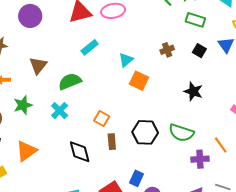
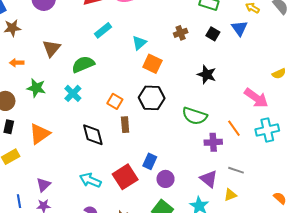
green star: (23, 105) -> (36, 88), turned 30
black hexagon: (145, 132) -> (152, 98), moved

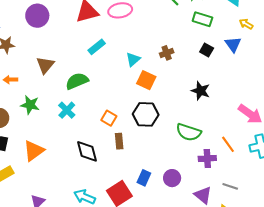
brown cross: (181, 33) -> (167, 53), moved
purple circle: (166, 179) -> (172, 178), moved

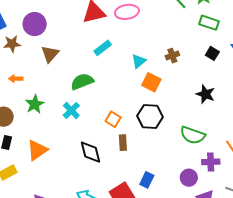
purple circle: (37, 16) -> (35, 24), moved
brown triangle: (45, 65) -> (50, 54), moved
green star: (30, 105) -> (35, 104), turned 30
purple circle: (172, 178) -> (189, 178), moved

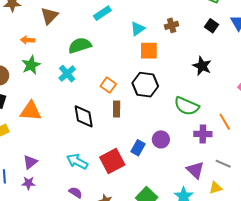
orange arrow: (16, 79) -> (28, 40), moved
orange square: (151, 82) -> (149, 51), turned -30
orange triangle: (37, 150) -> (31, 111), turned 35
purple circle: (189, 178) -> (161, 139), moved

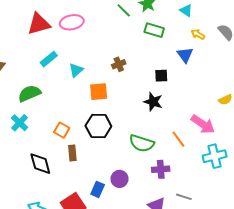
black square: (212, 26) -> (161, 76), moved, turned -32
cyan triangle: (138, 29) -> (76, 70), moved
orange line: (225, 122) -> (178, 139), moved

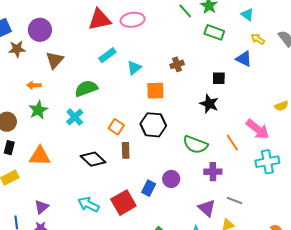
blue triangle: (185, 55) -> (244, 59), turned -30
black diamond: (40, 164) -> (93, 159), turned -35

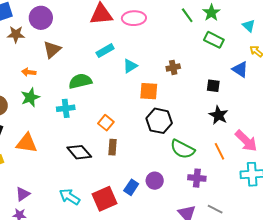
black star: (209, 104) -> (219, 115), moved
cyan cross: (75, 117) -> (66, 108), turned 30
black hexagon: (153, 125) -> (159, 121), moved

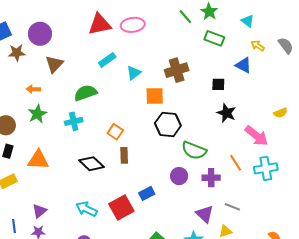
brown cross: (173, 67) -> (177, 70), size x1.6
orange line: (219, 151) -> (236, 163), moved
purple circle: (155, 181) -> (179, 176), moved
blue rectangle: (131, 187) -> (147, 193), turned 35

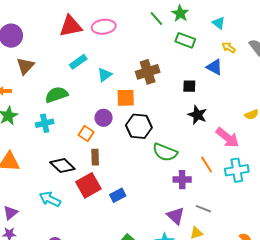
purple circle: (179, 176) -> (104, 118), moved
red square: (121, 207) -> (88, 185), moved
cyan arrow: (86, 209) -> (50, 199), moved

